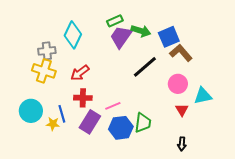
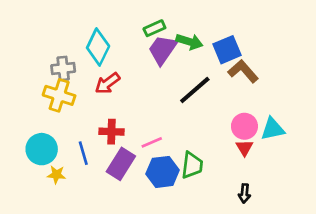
red arrow: (80, 73) -> (107, 83), moved
pink circle: (178, 84) -> (244, 126), moved
yellow star: (53, 124) -> (56, 175), moved

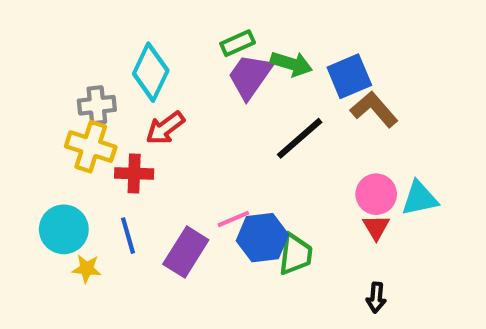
red cross: (111, 132) -> (134, 173), moved
blue hexagon: (163, 172) -> (262, 238), moved

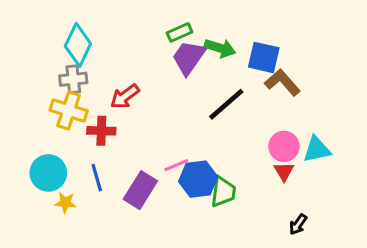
cyan diamond: (151, 72) -> (78, 45), moved
blue square: (349, 76) -> (264, 57), turned 36
black arrow: (376, 298) -> (298, 224), moved, turned 30

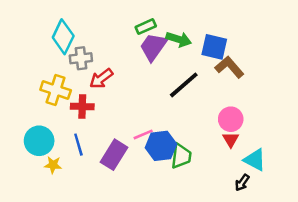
gray cross: (73, 79) -> (81, 58), moved
cyan triangle: (317, 150) -> (255, 160), moved, turned 40

